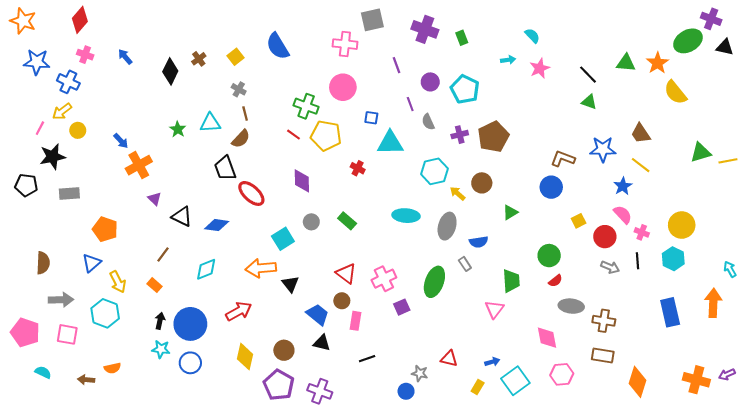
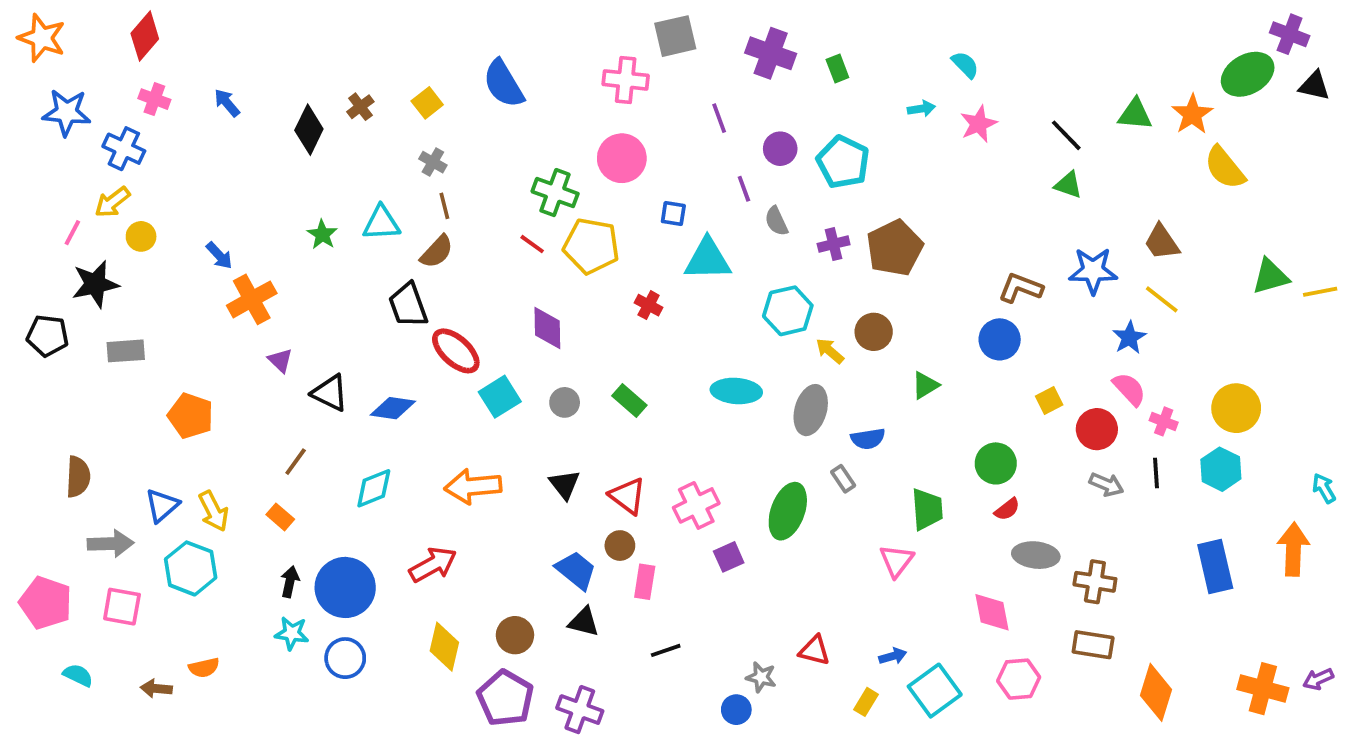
cyan square: (283, 239) -> (500, 397), moved
blue triangle: (91, 263) -> (162, 505), moved
black triangle: (290, 284) -> (565, 484), moved

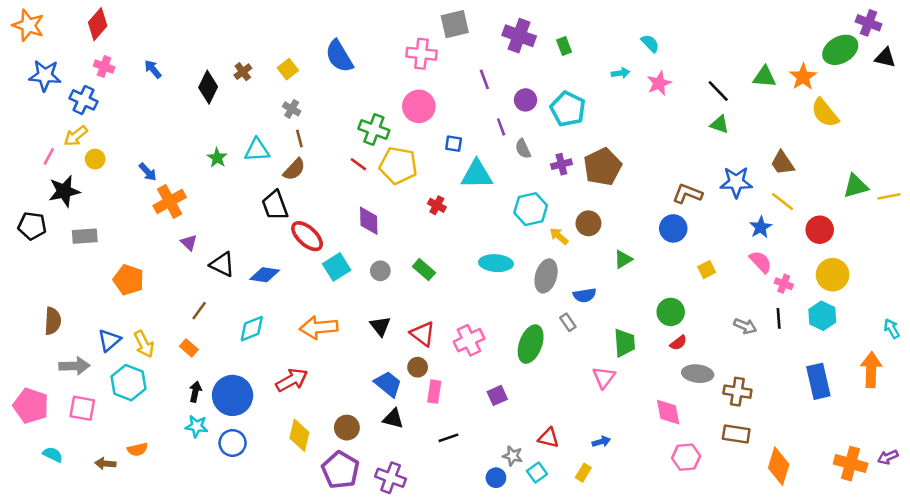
red circle: (1097, 429) -> (820, 230), moved
purple square: (729, 557) -> (497, 395), moved
cyan square: (935, 691) -> (537, 473), moved, size x0.6

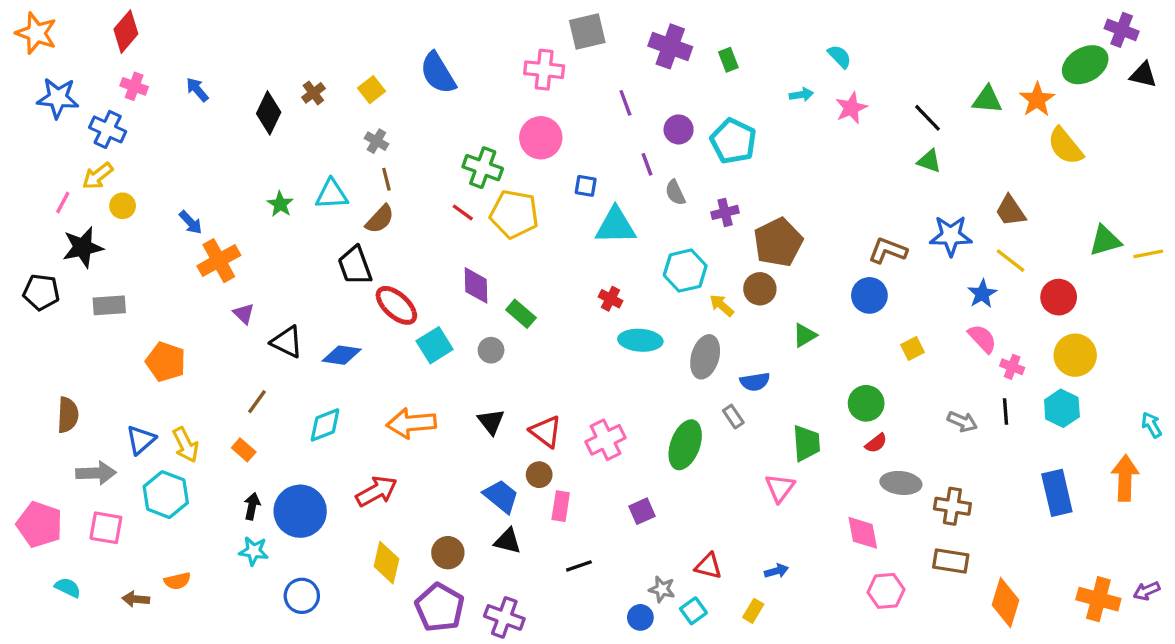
brown pentagon: (603, 167) -> (778, 242), moved
red cross: (437, 205) -> (611, 299), moved
green rectangle: (424, 270) -> (521, 314), moved
blue circle: (233, 443) -> (302, 596), moved

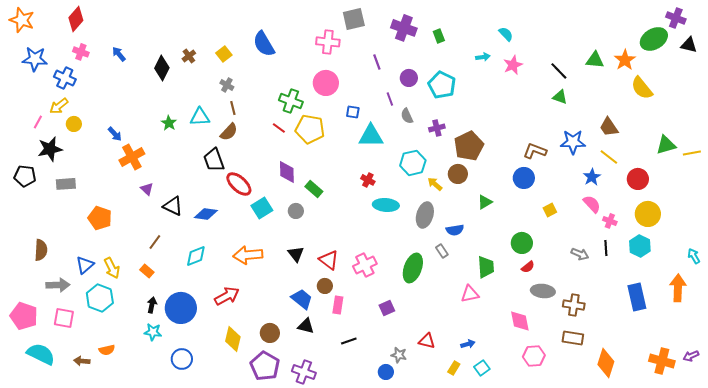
pink triangle: (780, 488) -> (470, 294), turned 42
cyan semicircle: (68, 588) -> (41, 354), size x1.8
cyan square: (693, 611) -> (482, 368), moved

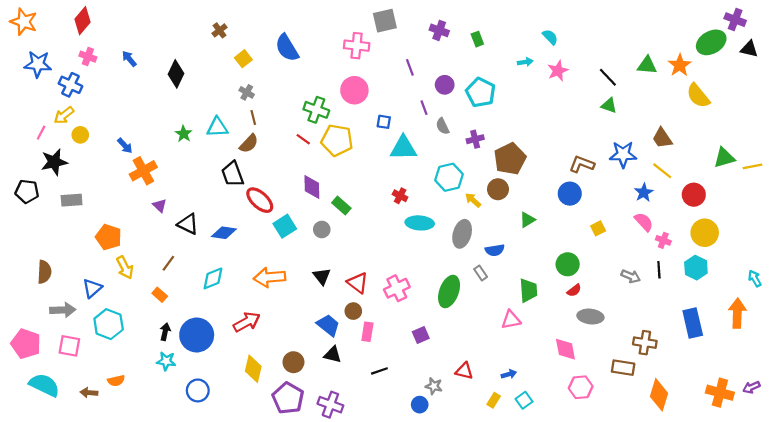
purple cross: (404, 28) -> (439, 30), size x0.7
brown cross: (189, 56) -> (220, 30), moved
yellow arrow: (112, 268) -> (125, 268), moved
brown cross: (574, 305) -> (645, 343), moved

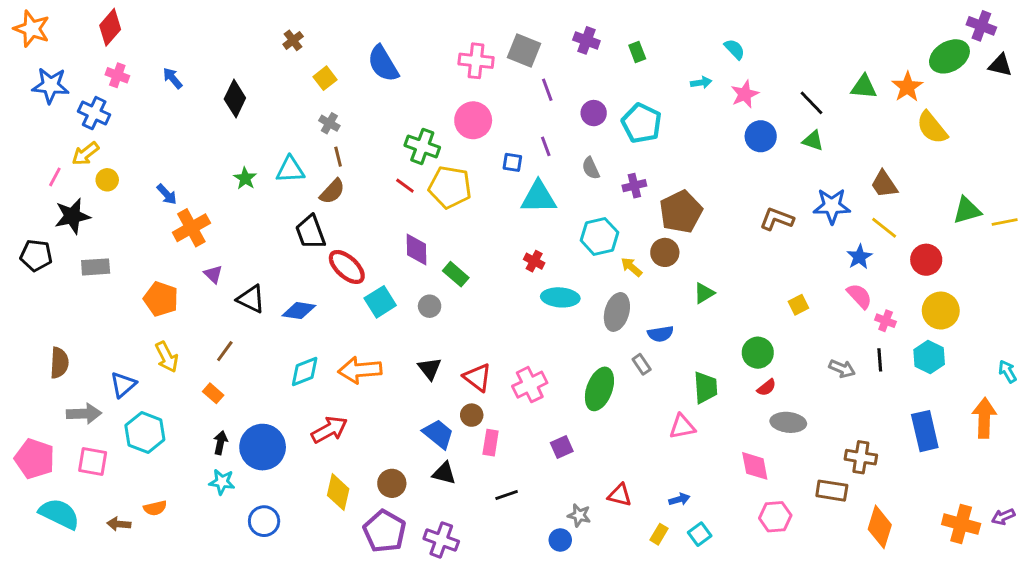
gray square: (385, 21) -> (524, 51), moved, turned 35
purple line: (424, 108) -> (546, 146), moved
blue circle: (570, 194) -> (761, 136), moved
orange pentagon: (109, 237) -> (161, 299), moved
cyan diamond: (213, 278) -> (305, 372), moved

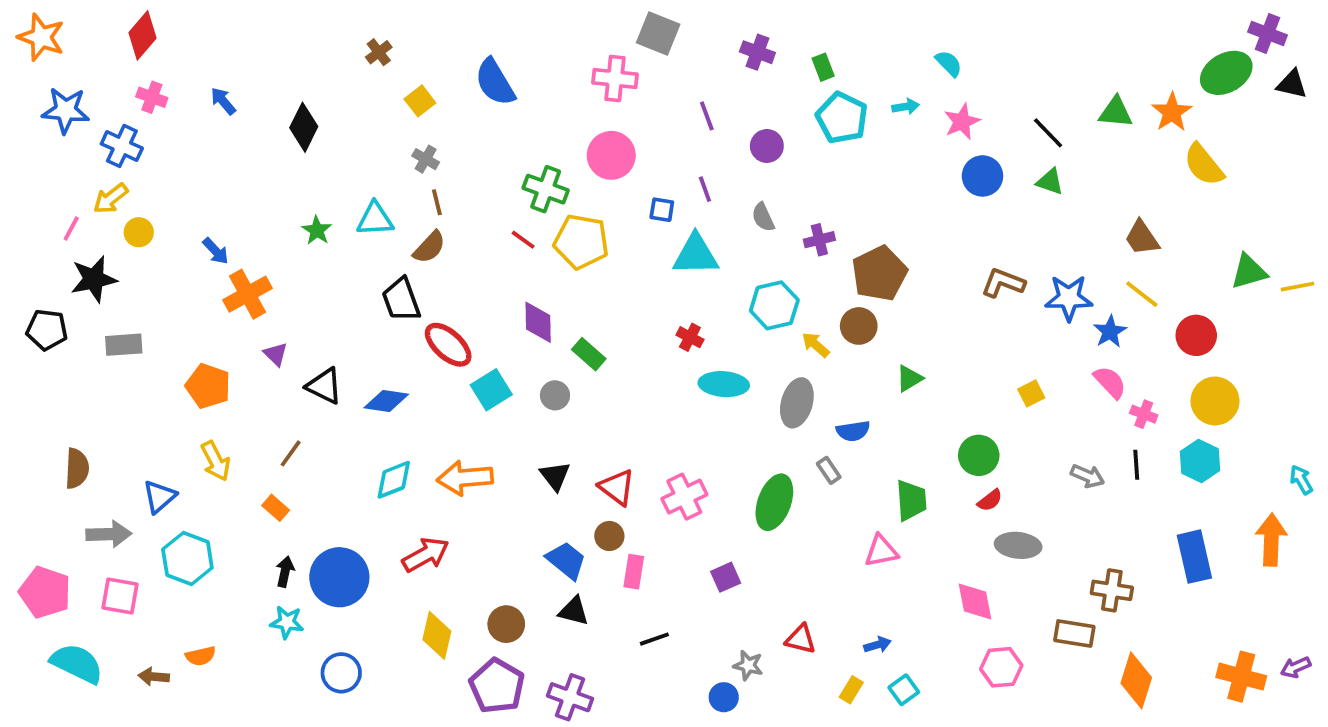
gray square: (524, 51) -> (658, 33), moved
cyan pentagon: (642, 123) -> (842, 118), moved
blue star: (832, 206) -> (1069, 298), moved

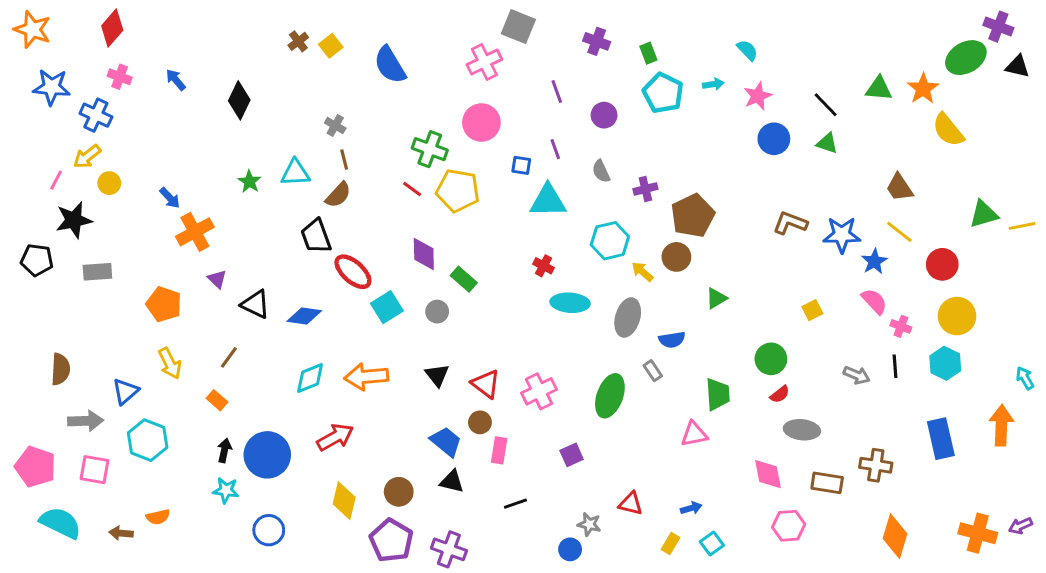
pink cross: (615, 78) -> (484, 62), turned -32
yellow square: (420, 101) -> (331, 46), moved
brown rectangle: (1074, 633) -> (827, 483), moved

